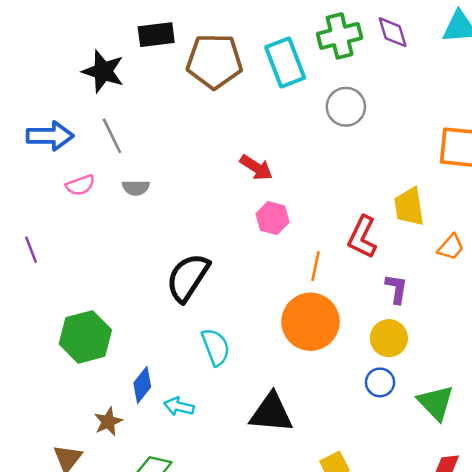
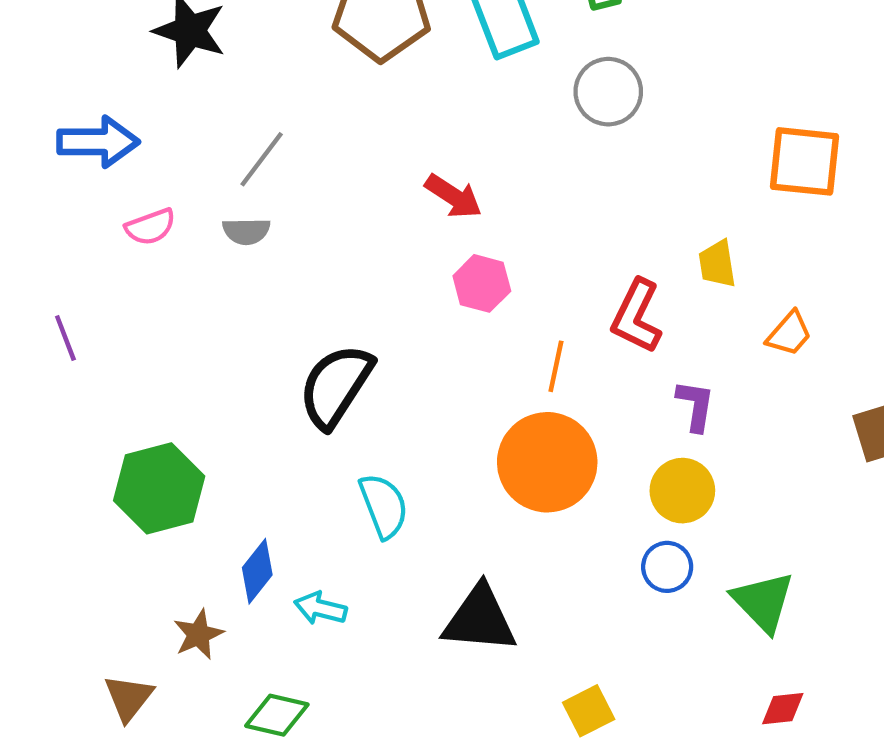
gray line: (112, 136) -> (262, 159), moved, turned 63
yellow trapezoid: (409, 207) -> (717, 264), size x0.7

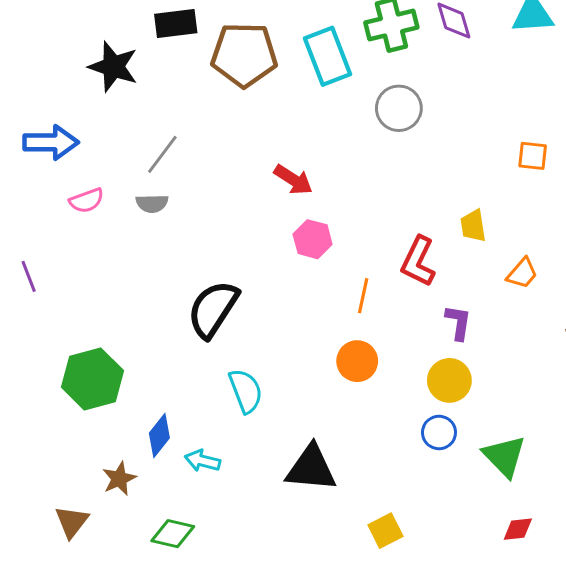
orange square: (804, 161) -> (533, 156), size x0.6
orange circle: (547, 462) -> (357, 361), size x0.6

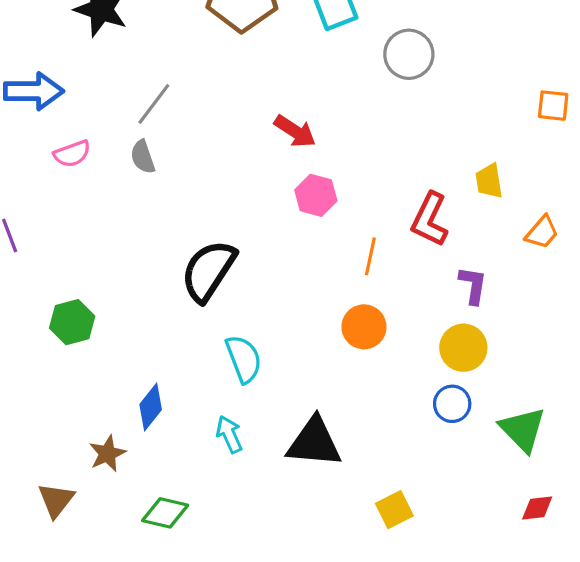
gray semicircle: (152, 203) -> (143, 157), turned 72
green hexagon: (92, 379) -> (72, 322), moved, size x0.7
cyan arrow: (203, 461) -> (229, 434), moved, turned 52

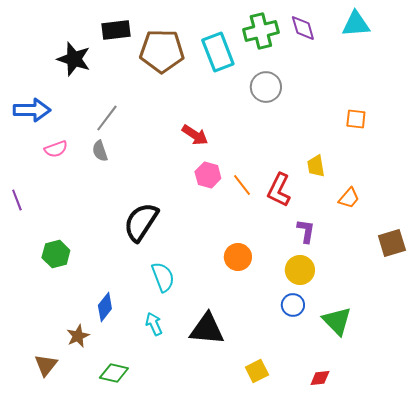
orange line: (370, 256) -> (242, 185), moved, turned -50
red diamond: (537, 508) -> (320, 378), moved

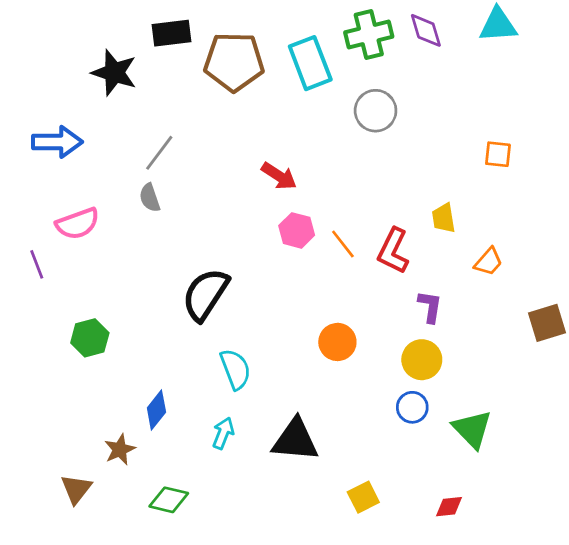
pink semicircle: (56, 149) -> (78, 224), moved, size x1.4
cyan arrow: (154, 324) -> (223, 433), turned 45

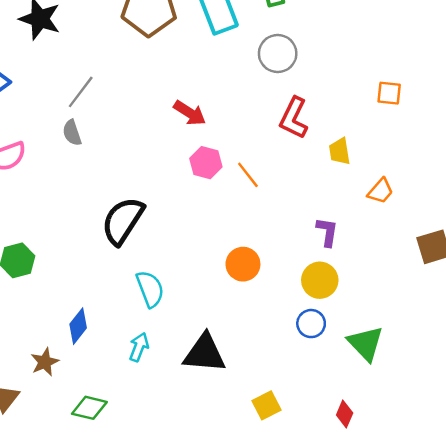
red L-shape: (393, 251) -> (294, 118), moved
red diamond: (449, 507) -> (345, 414), turned -60

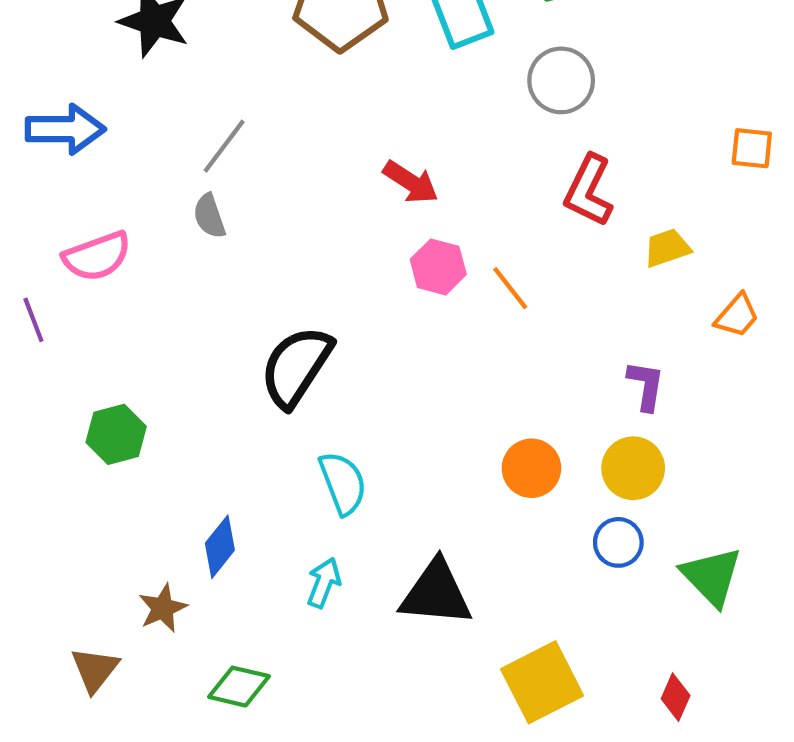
yellow trapezoid: (340, 151) -> (667, 248), turned 80
orange circle: (243, 264) -> (531, 468), moved
yellow square: (266, 405) -> (542, 682), size x1.6

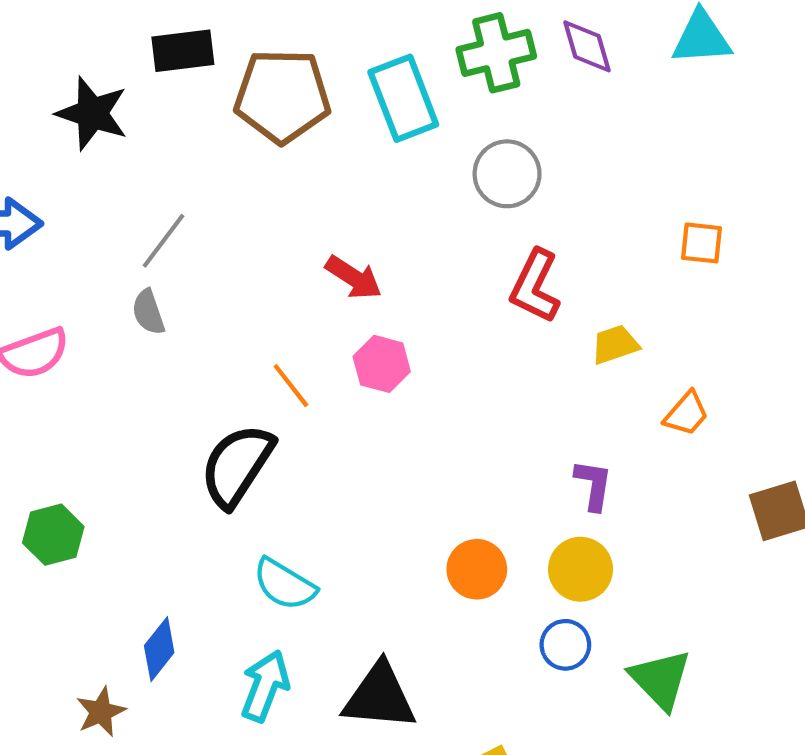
orange line: (510, 288) -> (291, 386), moved
cyan semicircle: (343, 483) -> (284, 584), turned 142
cyan arrow: (324, 583) -> (265, 686), size x1.4

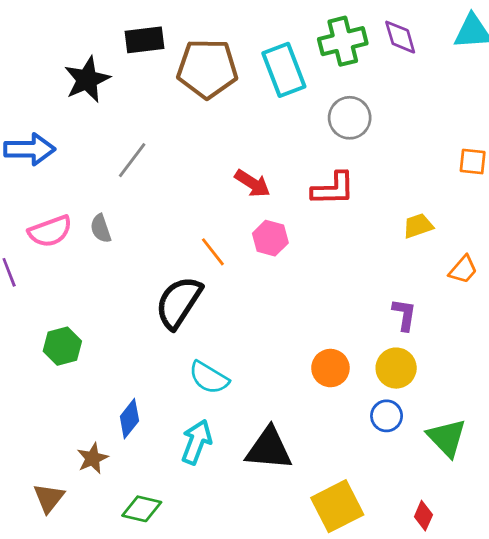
black star: (92, 113) -> (87, 79), turned 30
red L-shape: (535, 286) -> (333, 189), moved, turned -117
gray semicircle: (148, 312) -> (101, 229), moved

